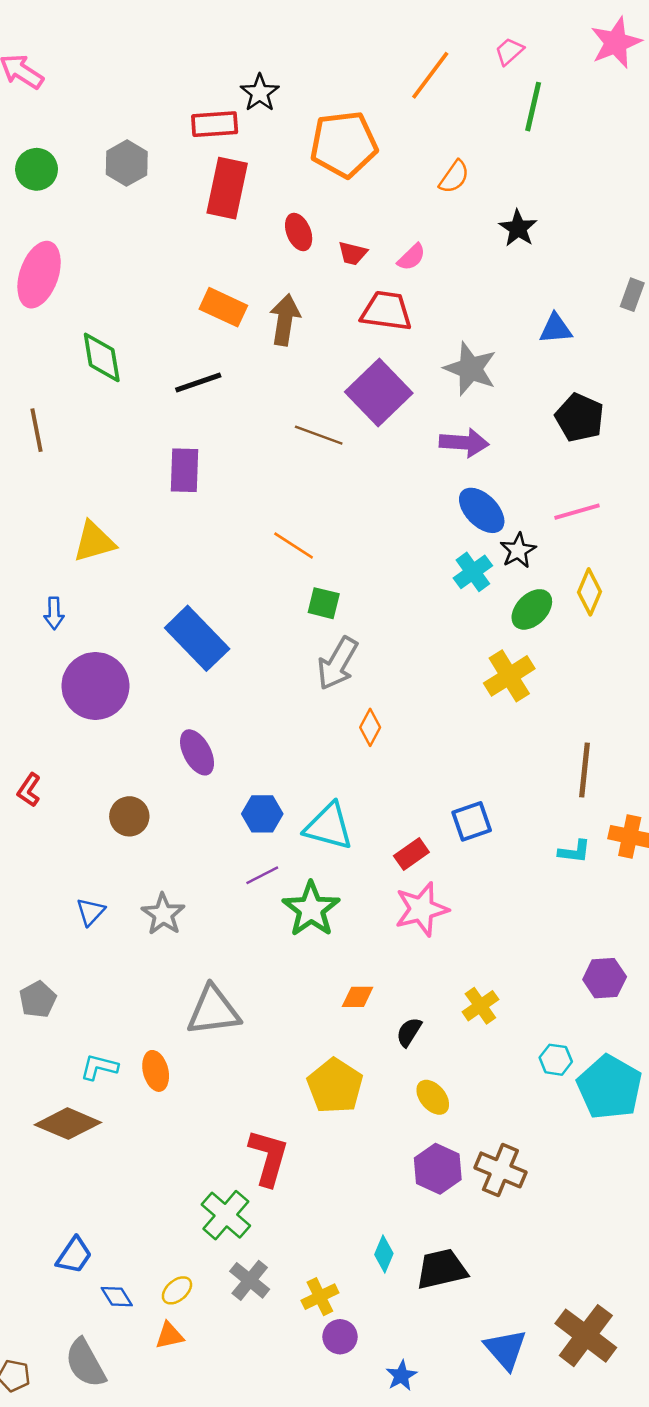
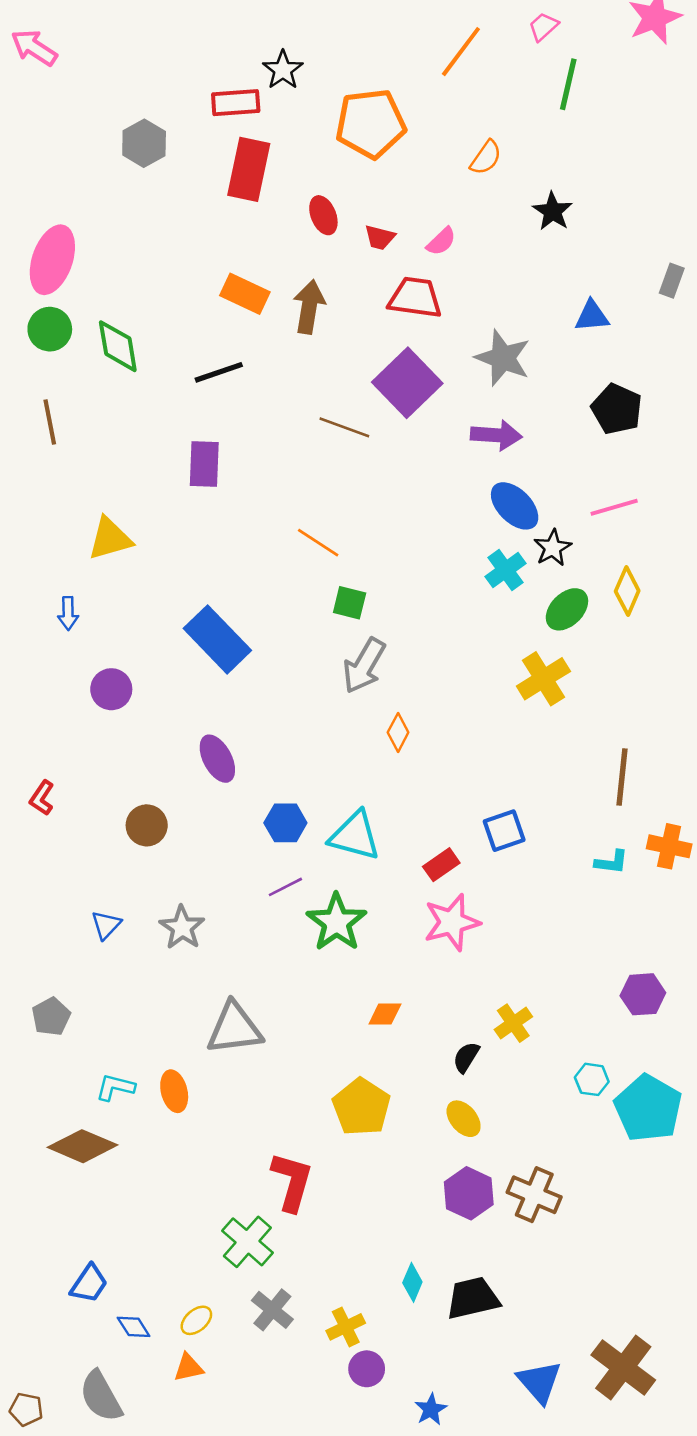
green circle: (37, 169) -> (50, 329), moved
purple circle: (95, 686) -> (111, 689), size x0.6
black semicircle: (409, 1032) -> (466, 1057), moved

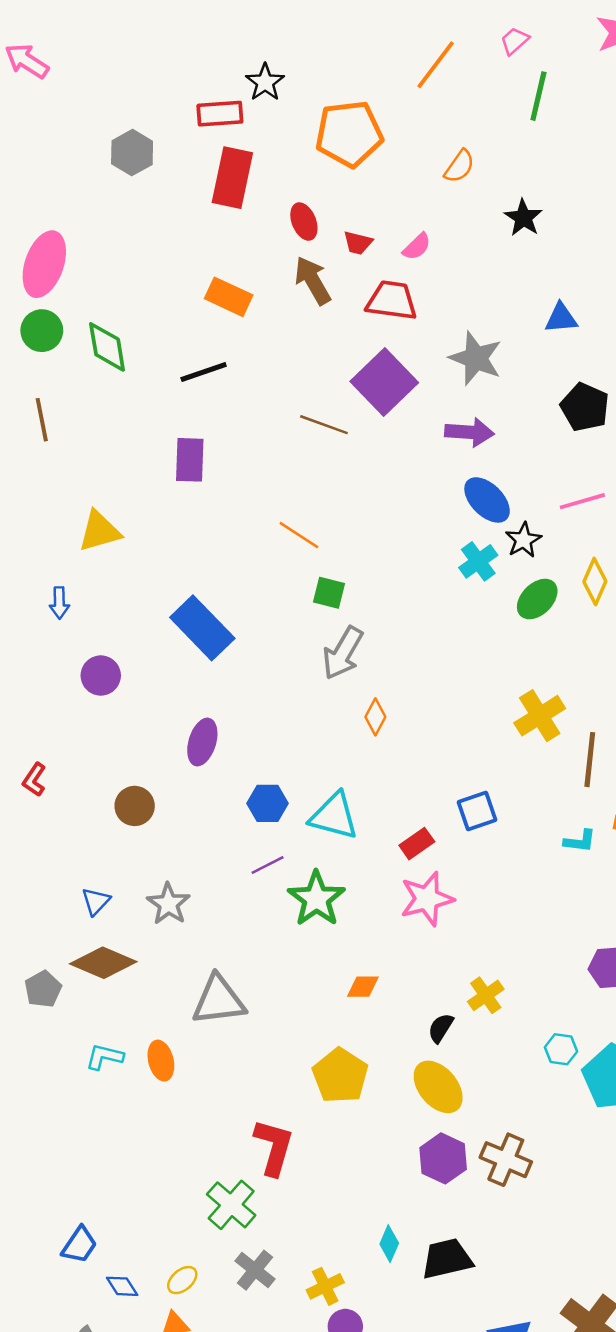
brown arrow: (309, 307) -> (313, 280), moved, turned -39
yellow cross: (543, 679) -> (540, 716), moved
purple ellipse: (217, 759) -> (202, 742), turned 45
yellow ellipse: (464, 1119) -> (438, 1087), size x1.5
brown diamond: (82, 1146) -> (103, 963), moved

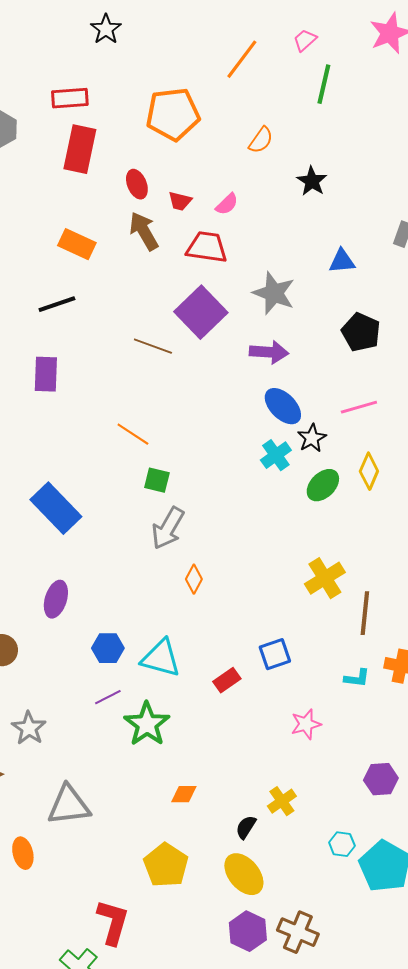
black star: (265, 82) -> (106, 29), moved
pink star: (427, 899) -> (306, 724), moved, size x0.7

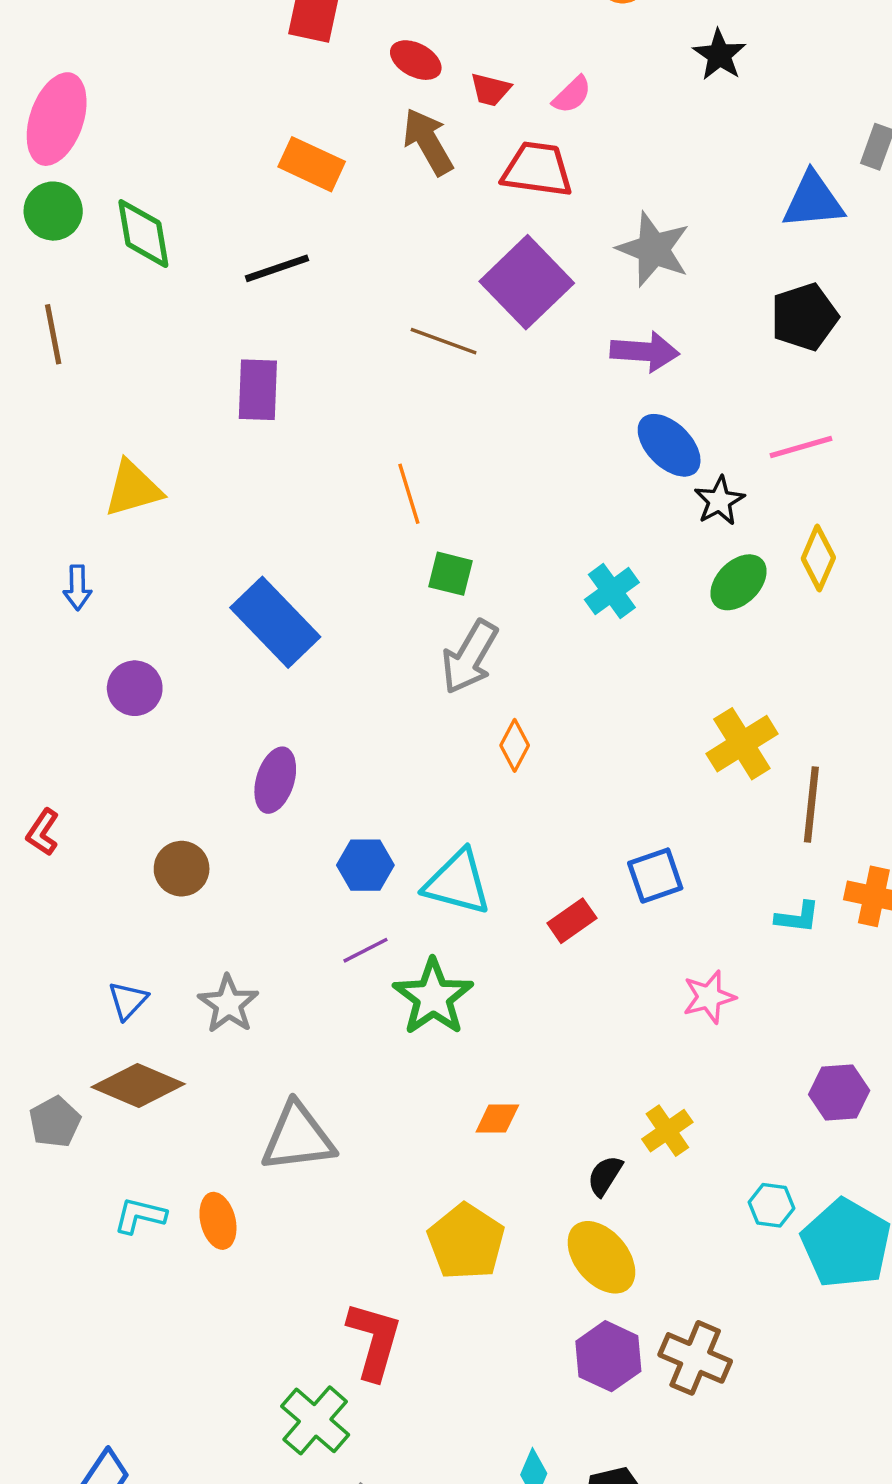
red ellipse: (137, 184) -> (416, 60), turned -40
blue triangle: (342, 261) -> (813, 201), moved, size x1.4
black pentagon: (361, 332) -> (804, 317), turned 30
orange line: (133, 434) -> (409, 494), turned 40
cyan cross: (276, 455) -> (612, 591), moved

